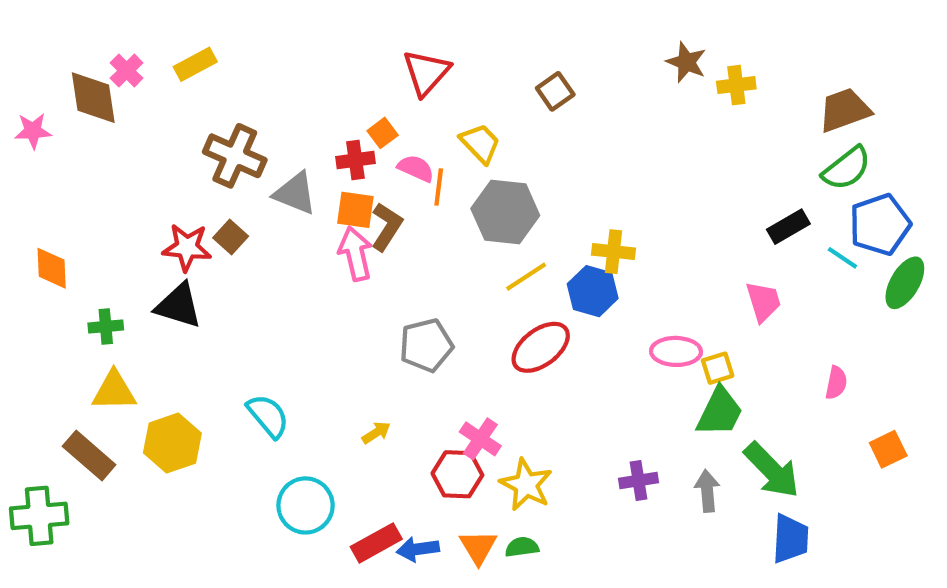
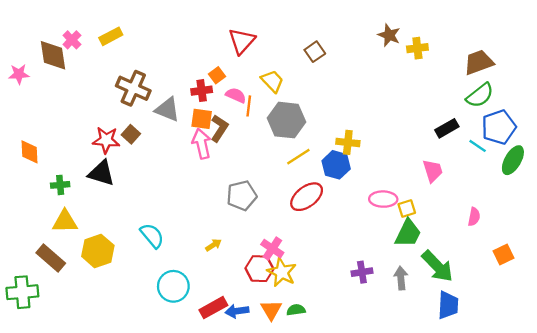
yellow star: (526, 485) -> (282, 272), moved

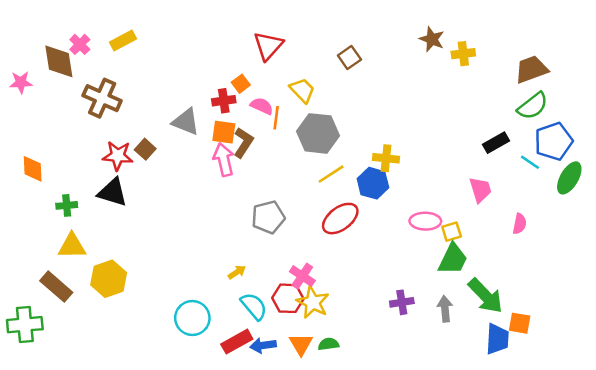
brown cross: (133, 88) -> (102, 98), moved
pink semicircle: (474, 217) -> (520, 224), moved
cyan semicircle: (152, 236) -> (254, 306), moved
orange square: (503, 254) -> (520, 323), moved, turned 36

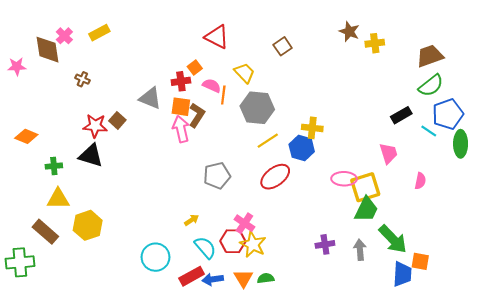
red triangle: (268, 46) -> (217, 37), turned -45
brown cross: (102, 98) -> (82, 79), size x0.5
orange diamond: (33, 169) -> (26, 136), turned -65
green ellipse: (569, 178) -> (461, 144), turned -30
yellow square: (452, 232) -> (365, 187), size x1.8

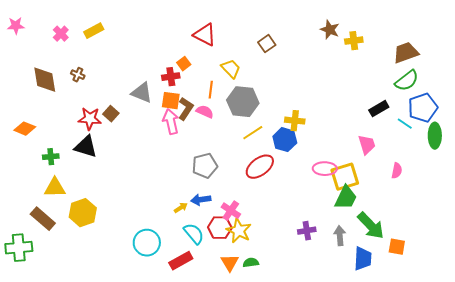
brown diamond: (47, 50) -> (45, 80), moved
pink star: (17, 66) -> (16, 26), moved
pink semicircle: (212, 86) -> (205, 112), moved
blue trapezoid: (402, 274) -> (363, 259), moved
blue arrow: (213, 279) -> (201, 200), moved

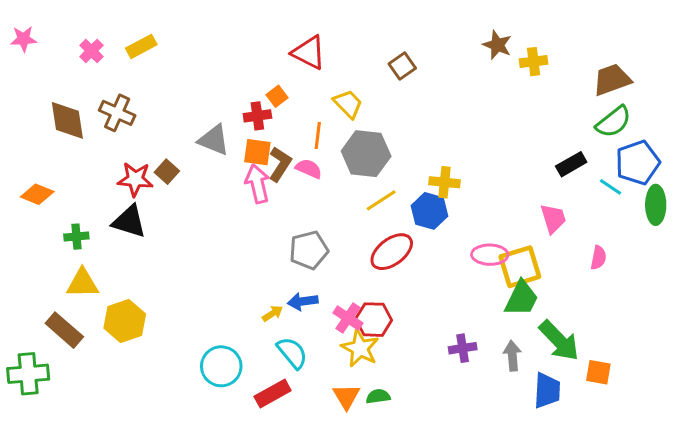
brown cross: (78, 75) -> (117, 113), size x1.6
red hexagon: (220, 228) -> (374, 320), moved

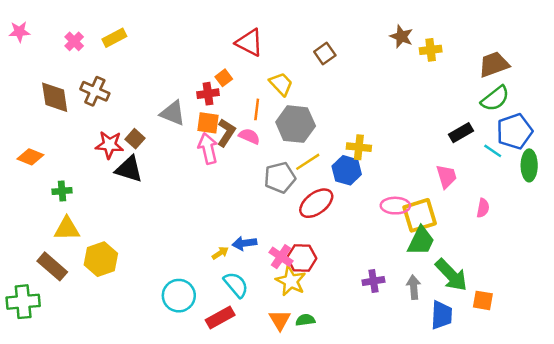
black triangle: (129, 221) -> (129, 169), moved
gray pentagon: (309, 250) -> (280, 178), moved

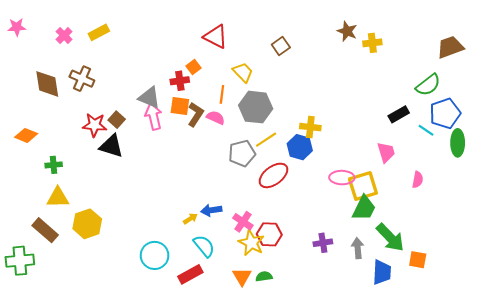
brown trapezoid: (494, 64) -> (450, 47), moved
pink arrow: (208, 148) -> (154, 117), moved
red hexagon: (302, 258) -> (269, 234), moved

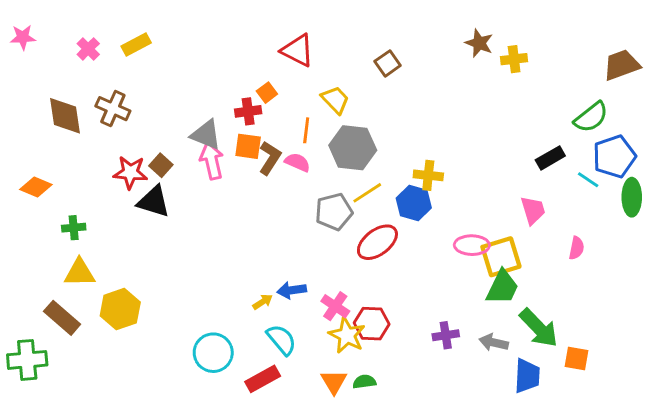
gray arrow: (358, 248) -> (494, 342), turned -72

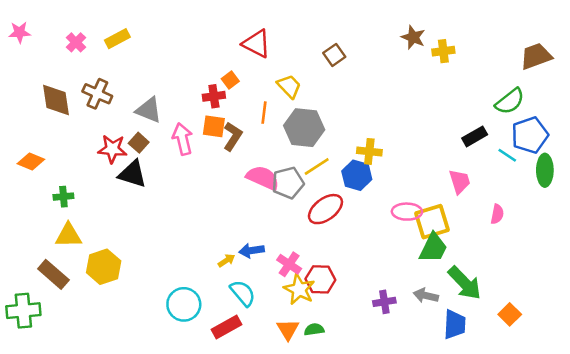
gray triangle: (206, 135) -> (149, 110), moved
pink semicircle: (297, 162) -> (263, 178), moved, size x1.5
purple cross: (446, 335) -> (384, 302), moved
orange square: (577, 358) -> (510, 314), moved, turned 35

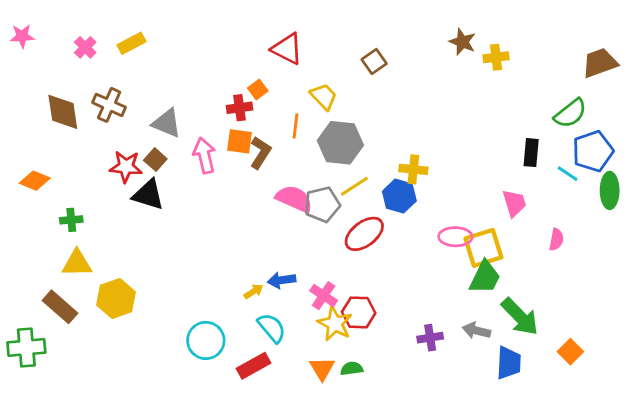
black rectangle: (475, 136) -> (531, 153), turned -55

